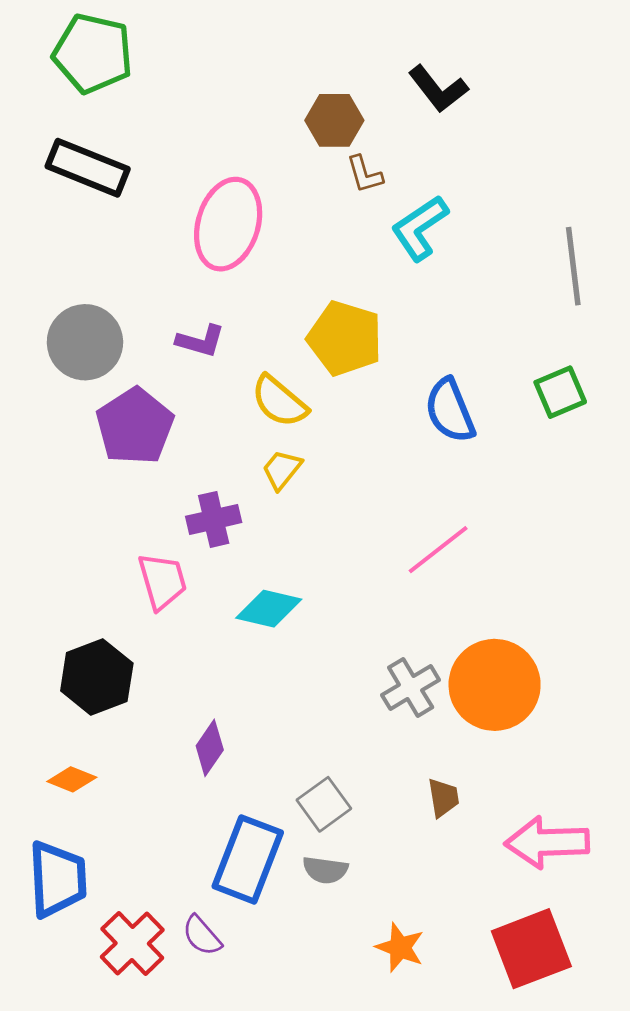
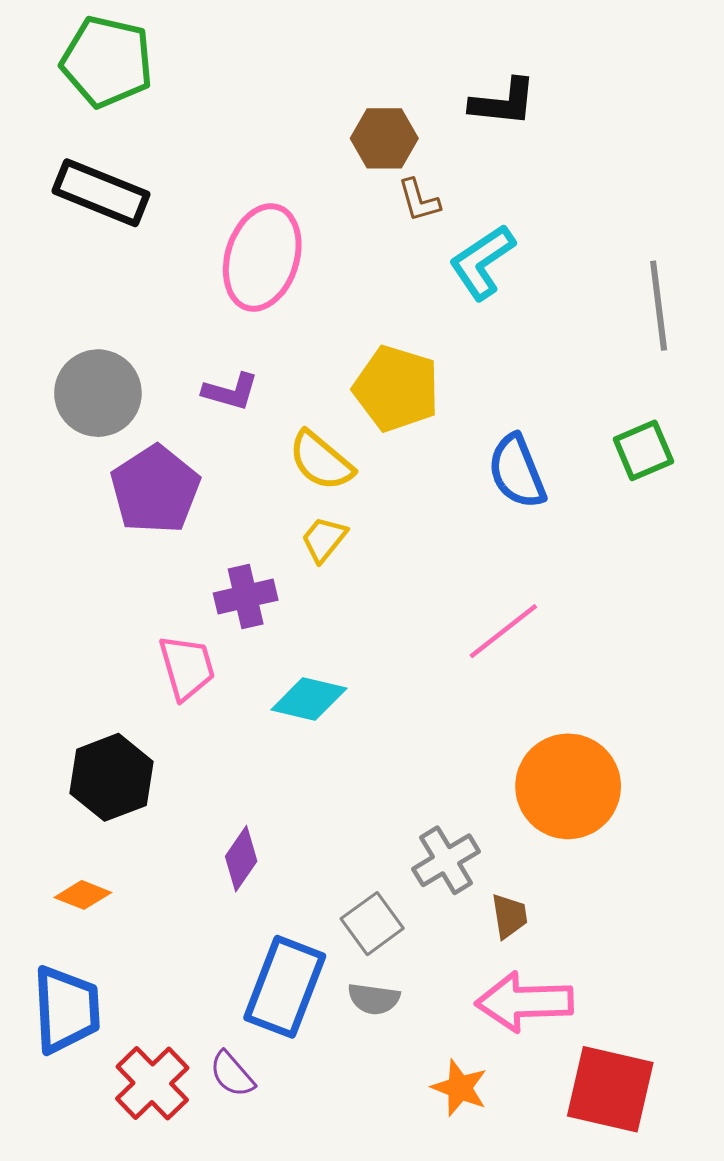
black L-shape: (438, 89) -> (503, 102), turned -46
gray cross: (411, 687) -> (446, 860), moved
pink arrow: (547, 842) -> (524, 1002), moved
red square: (531, 949) -> (610, 1089), turned 34

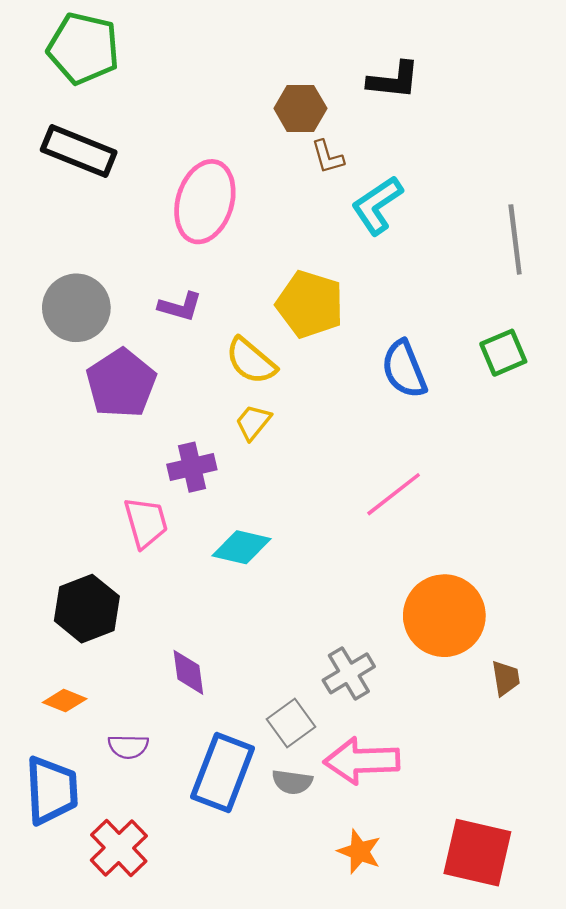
purple diamond: (241, 859) -> (188, 672), turned -42
brown trapezoid: (509, 916) -> (506, 678), moved
pink arrow: (524, 1002) -> (362, 761), moved
purple semicircle: (232, 1074) -> (128, 747), moved, turned -48

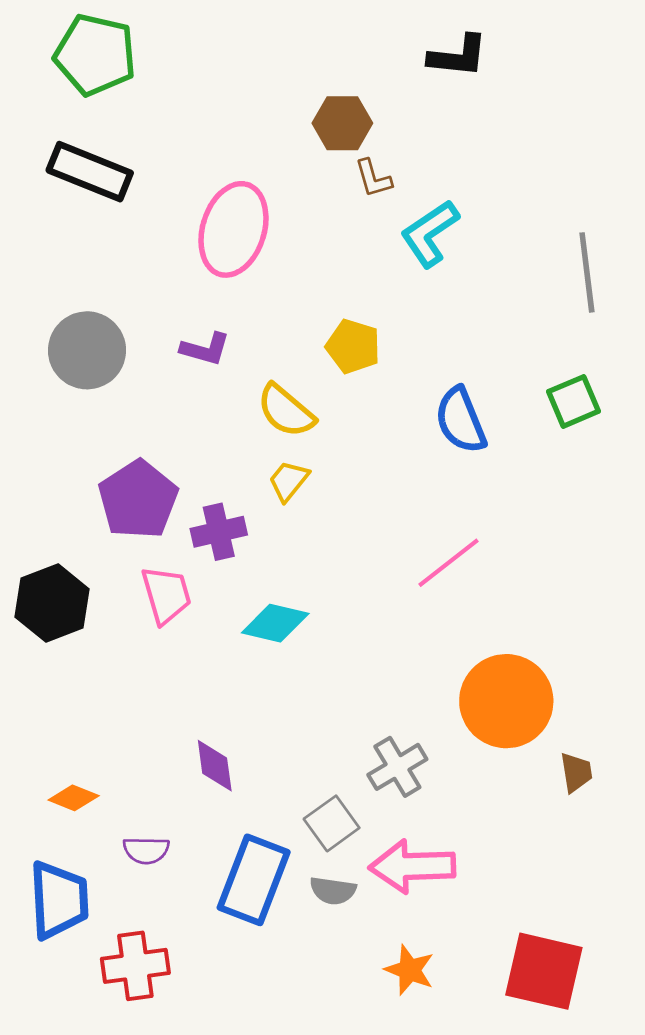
black L-shape: (394, 80) -> (458, 56), moved
yellow pentagon: (310, 304) -> (353, 346), size x0.7
purple pentagon: (121, 383) -> (138, 500), moved
black hexagon: (87, 609) -> (52, 603), moved
red cross: (119, 848) -> (135, 966), turned 36

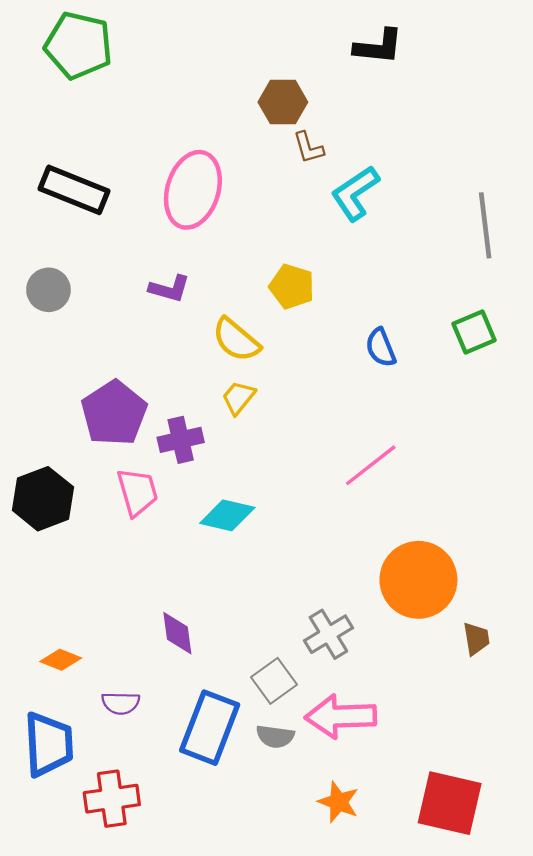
black rectangle: (90, 172) -> (74, 190), moved
gray circle: (87, 350) -> (48, 290), moved, size x0.7
blue semicircle: (461, 420) -> (381, 348), size x0.7

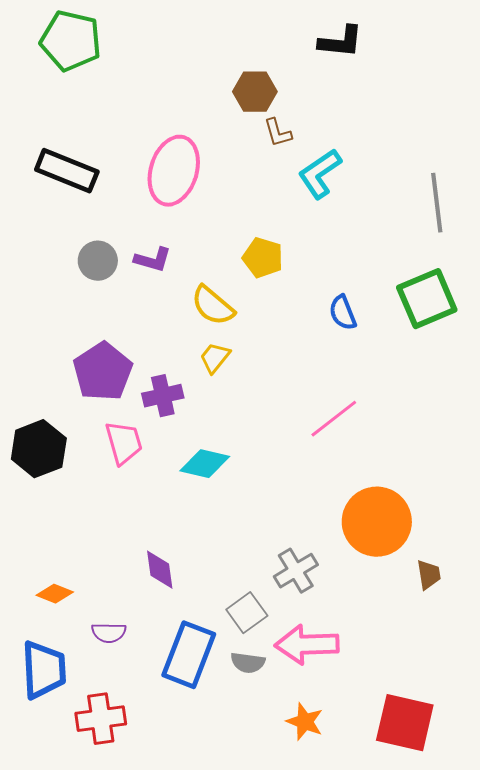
gray circle: (48, 290) -> (98, 261), moved
green square: (474, 332) -> (427, 299), size x1.5

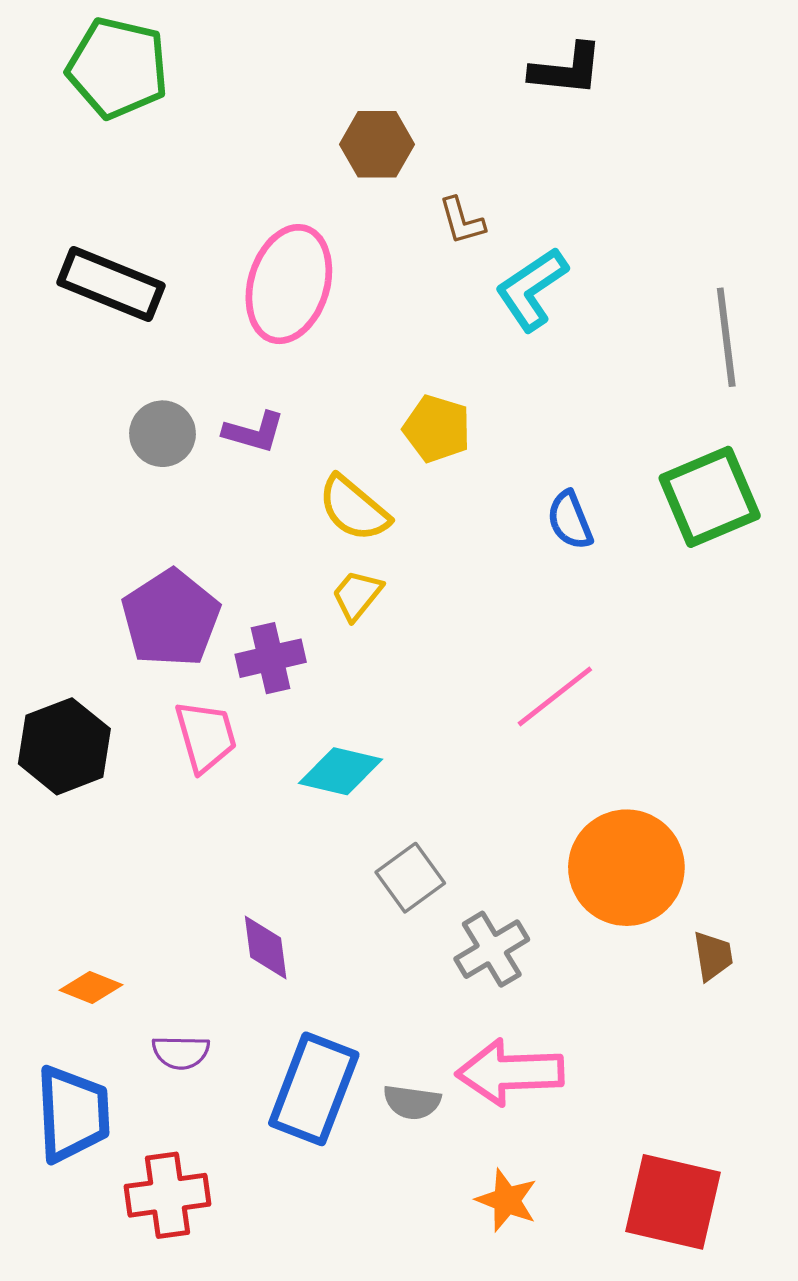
brown hexagon: (255, 92) -> (377, 144), moved
gray square: (247, 613) -> (410, 878), moved

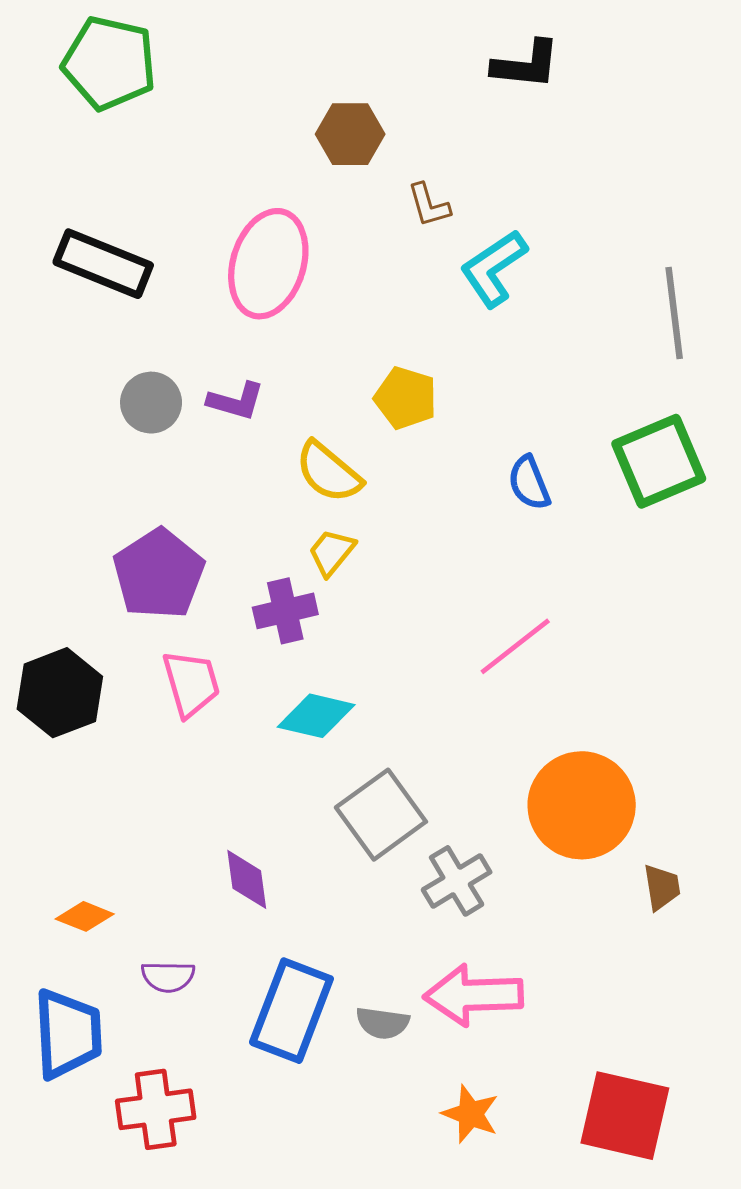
purple cross: (271, 658) -> (285, 611), moved
gray square: (410, 878) -> (381, 815), size x1.4

